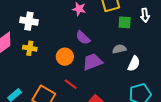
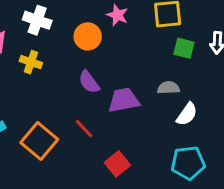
purple semicircle: (83, 38) -> (89, 82), moved
orange circle: (65, 57) -> (88, 36), moved

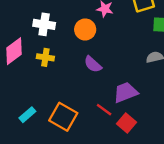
purple trapezoid: (124, 100) -> (125, 92), moved
red line: (84, 129) -> (104, 110), moved

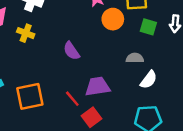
orange circle: (85, 30) -> (113, 19), moved
orange square: (63, 117) -> (30, 96), turned 36

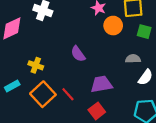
yellow cross: (26, 33) -> (36, 65), moved
orange square: (30, 96) -> (43, 94), turned -30
red line: (72, 99) -> (68, 94), moved

